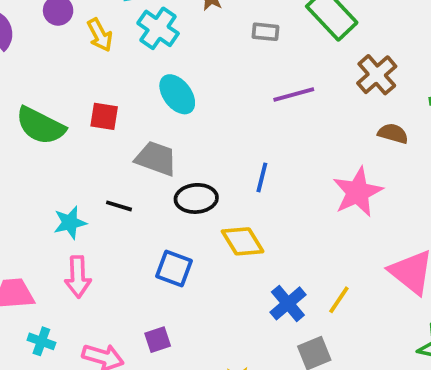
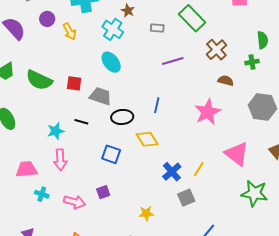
cyan cross: (158, 28) -> (113, 29), moved
red square: (104, 116) -> (74, 83), moved

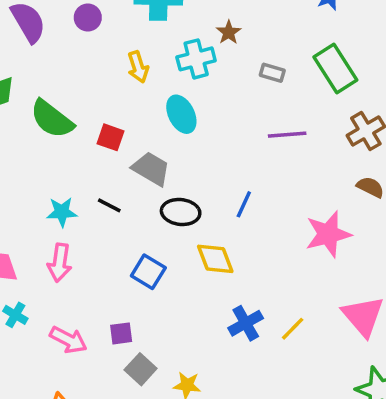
cyan cross: (113, 29) -> (196, 59), turned 30
yellow arrow: (70, 31) -> (138, 67), moved
gray square: (186, 198) -> (141, 369), moved, turned -36

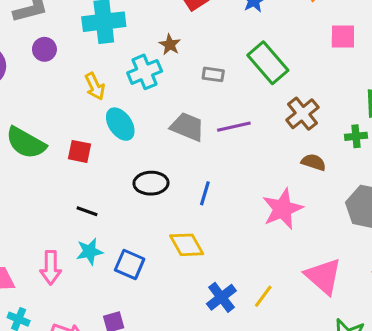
cyan ellipse: (181, 114) -> (120, 124), moved
gray trapezoid: (151, 169) -> (187, 127), moved
cyan star: (62, 212) -> (89, 251), moved
black ellipse: (181, 212) -> (151, 183), moved

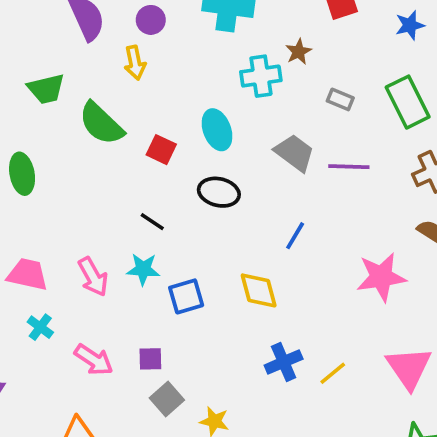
yellow arrow: (95, 86) -> (135, 63), moved
black ellipse: (151, 183) -> (219, 192), moved
blue square: (130, 264) -> (186, 296), turned 36
pink arrow: (51, 268) -> (93, 277), turned -44

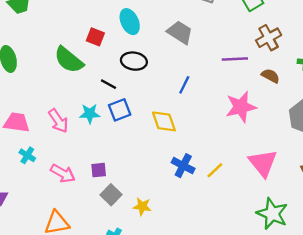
green semicircle: (101, 124) -> (69, 60), moved
purple line: (349, 167) -> (235, 59), moved
black line: (152, 222) -> (108, 84), moved
blue square: (186, 296) -> (120, 110), moved
blue cross: (284, 362) -> (183, 166), turned -35

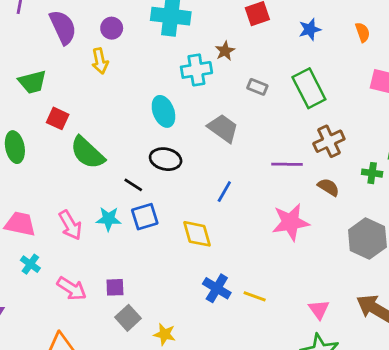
red square: (95, 37) -> (58, 118), moved
pink triangle: (263, 163) -> (319, 309), moved, size x0.6
yellow line: (215, 170) -> (255, 296), turned 60

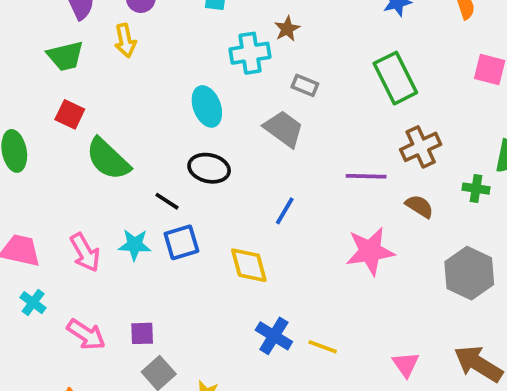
green trapezoid: (32, 82) -> (65, 56), moved
gray rectangle: (257, 87) -> (305, 85), moved

